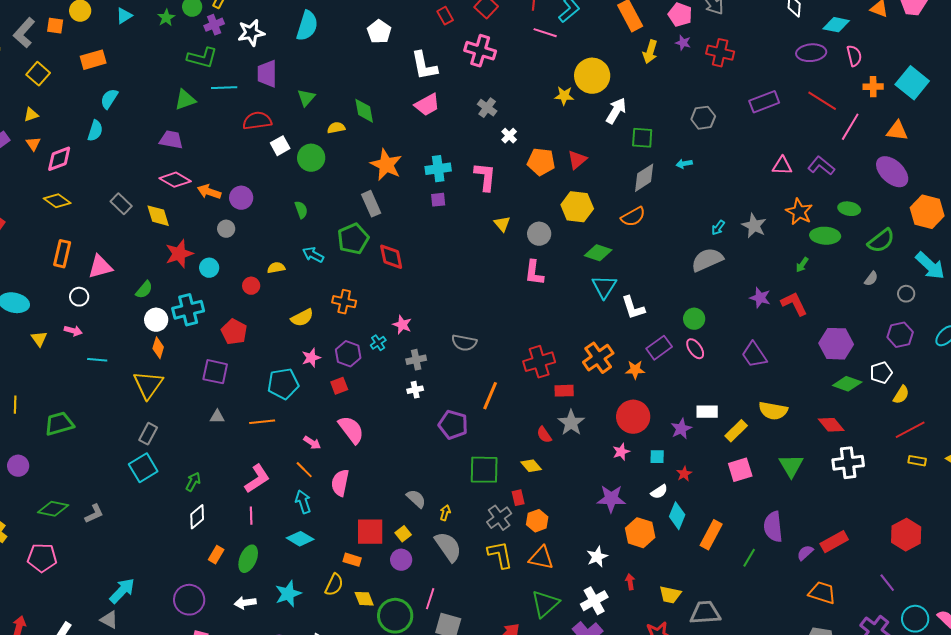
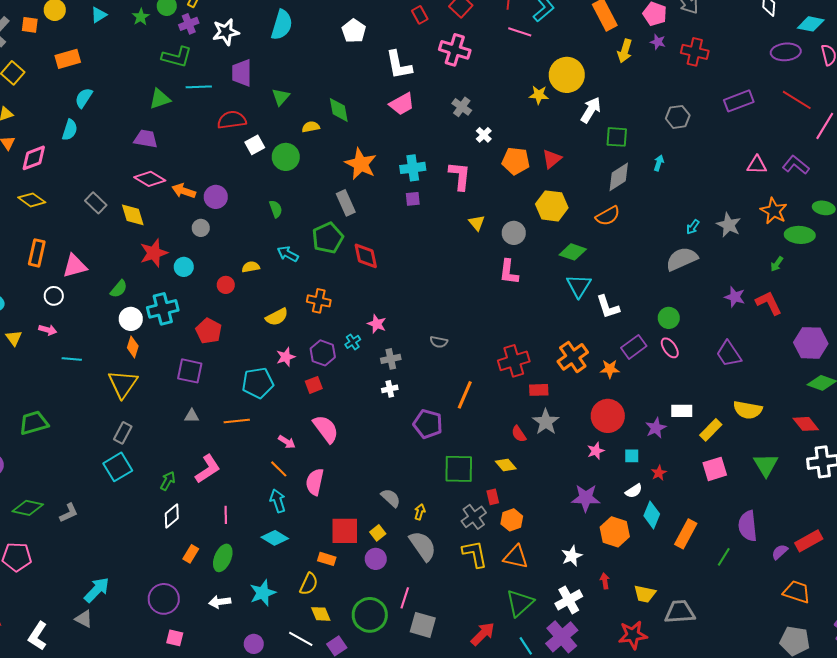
cyan arrow: (684, 164) -> (659, 163), turned 119
gray semicircle: (464, 343) -> (439, 342), size x0.7
pink L-shape: (257, 479) -> (208, 469), moved
yellow diamond: (364, 599) -> (321, 614), moved

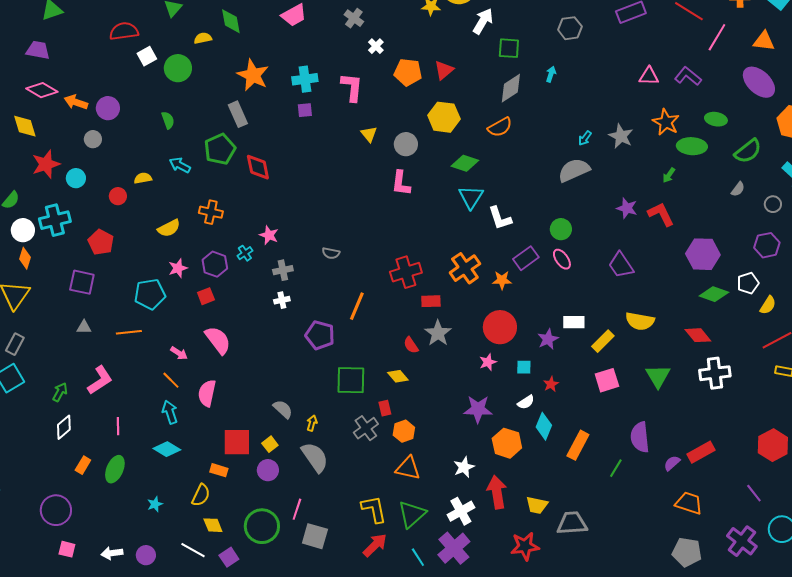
yellow L-shape: (475, 554) -> (374, 509), moved
red arrow: (605, 581) -> (497, 492), size x2.0
cyan star: (263, 593) -> (155, 504), size x0.6
white arrow: (220, 602) -> (112, 553), moved

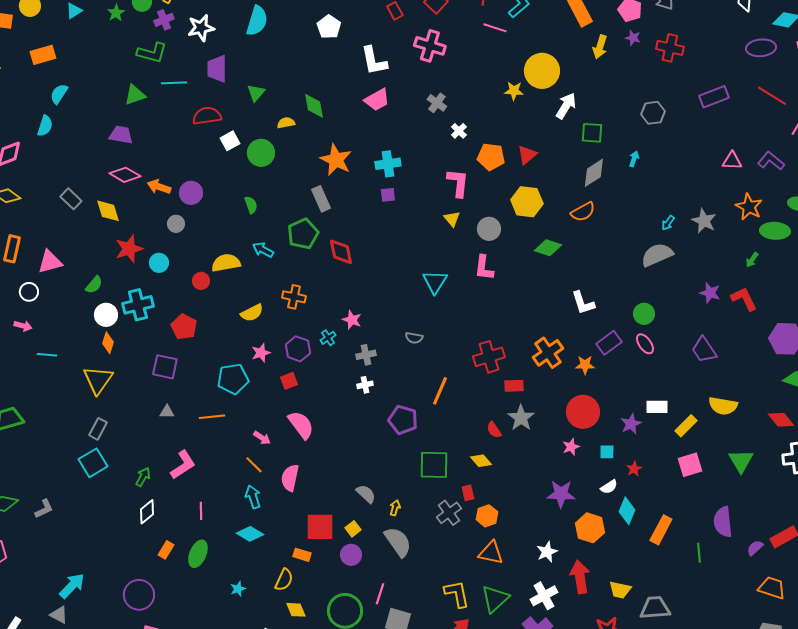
pink L-shape: (352, 87) -> (458, 183), moved
yellow semicircle: (143, 178) -> (226, 263), size x1.6
cyan triangle: (471, 197) -> (435, 282), moved
green line: (616, 468) -> (699, 553), turned -36

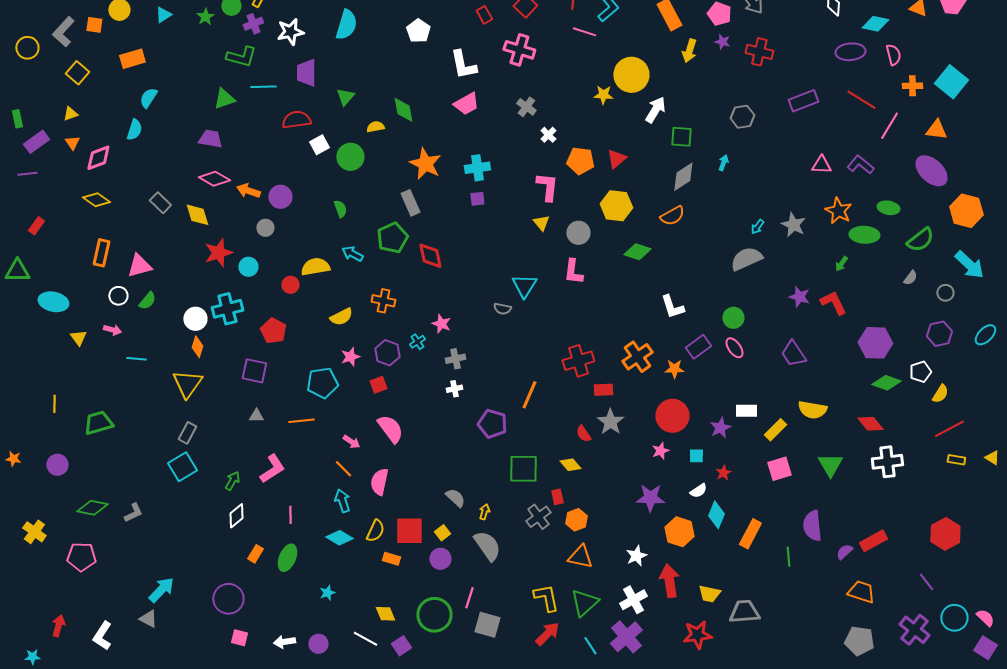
green semicircle: (94, 285) -> (147, 301), moved
gray semicircle: (414, 338) -> (502, 309), moved
yellow semicircle: (284, 580) -> (375, 531), moved

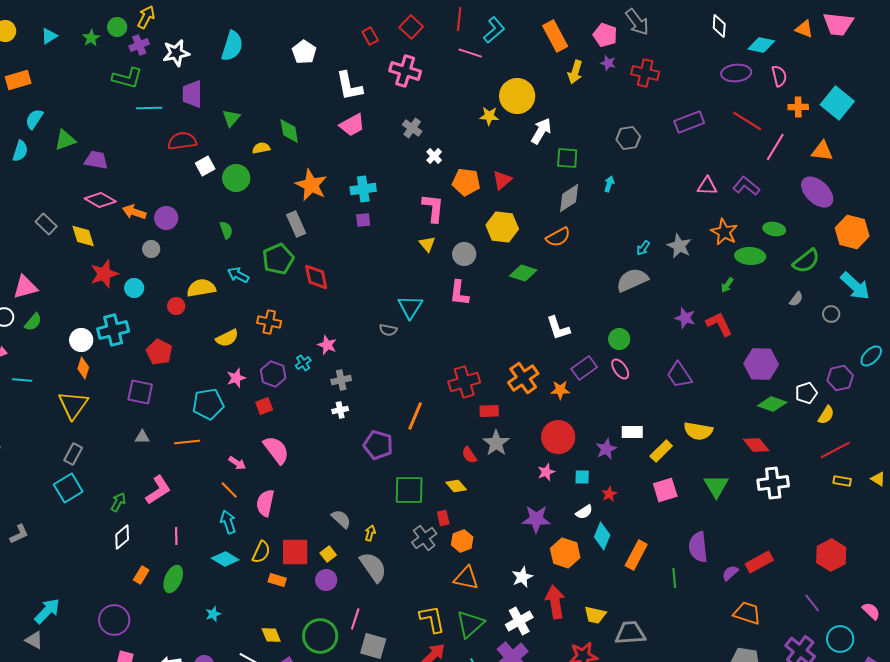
green triangle: (224, 99) -> (65, 140), moved
purple hexagon: (939, 334) -> (840, 378), moved
pink semicircle: (985, 618) -> (871, 611), moved

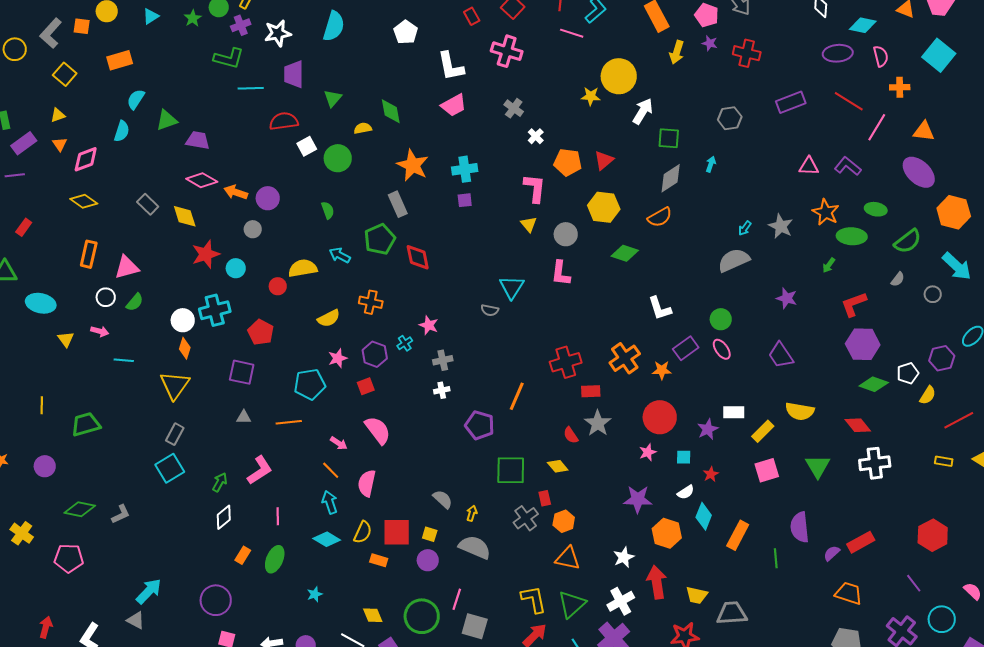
cyan square: (837, 103) -> (939, 55), moved
red L-shape: (719, 324) -> (854, 304), moved, turned -84
red line: (835, 450) -> (959, 420), moved
yellow square: (328, 554) -> (430, 534), turned -35
gray semicircle: (373, 567) -> (475, 547), turned -32

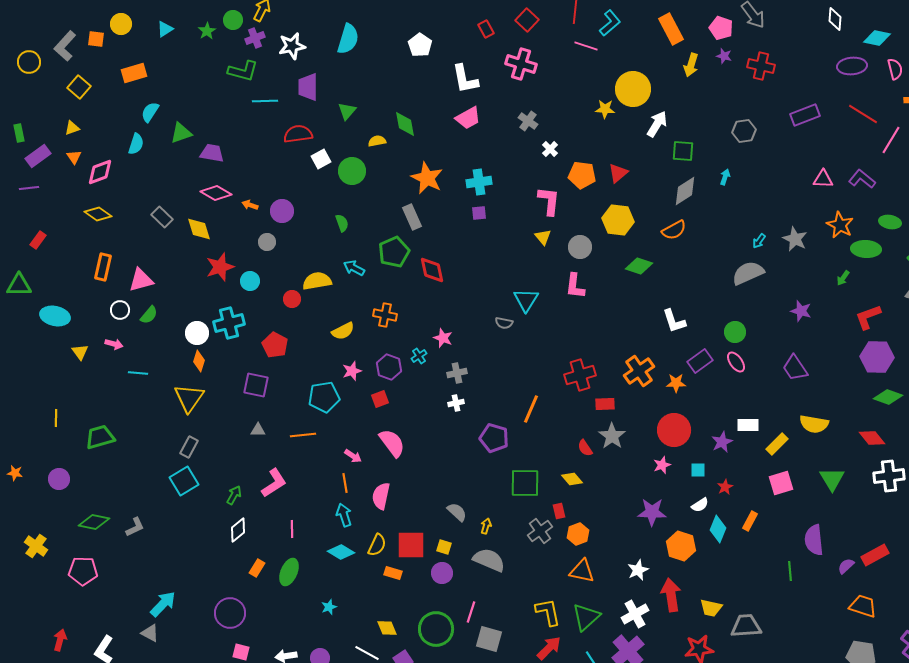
orange arrow: (236, 192) -> (250, 205), size x0.7
orange line: (331, 470) -> (345, 483), turned 36
orange rectangle: (738, 535) -> (750, 521), moved, size x0.7

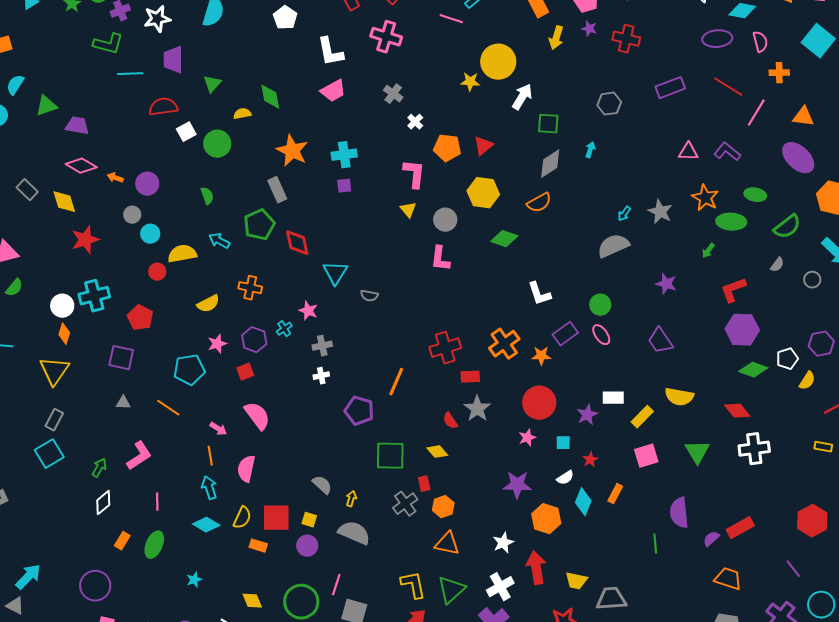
cyan circle: (250, 281) -> (150, 234), moved
cyan triangle: (526, 300) -> (335, 273), moved
orange line: (303, 435) -> (168, 408), turned 40

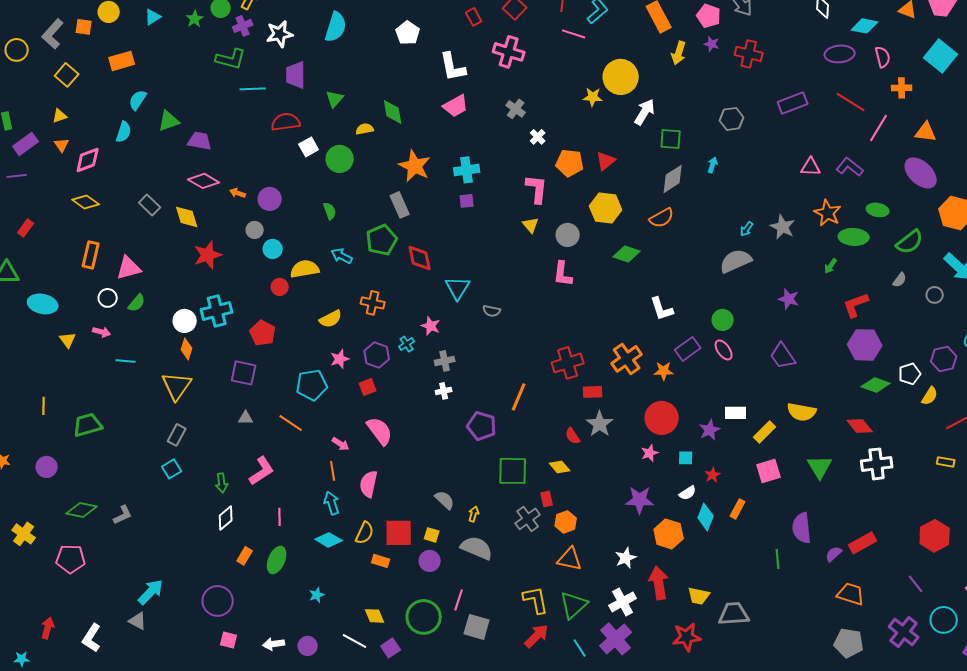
cyan square: (49, 454) -> (172, 469), size x0.7
green arrow: (99, 468) -> (222, 483), turned 144

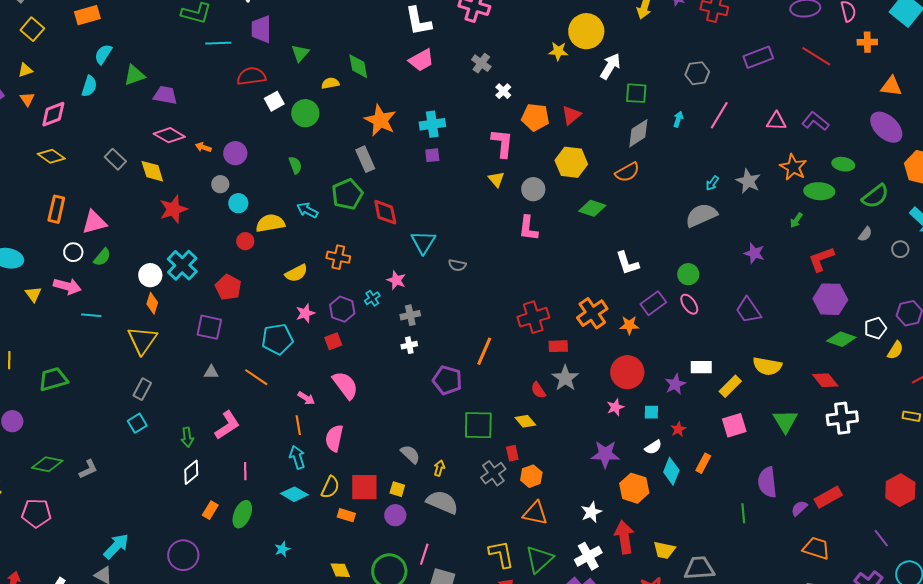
pink line: (879, 128) -> (719, 115), moved
cyan cross: (217, 311) -> (182, 265), turned -32
pink arrow: (102, 332) -> (67, 286), size x1.5

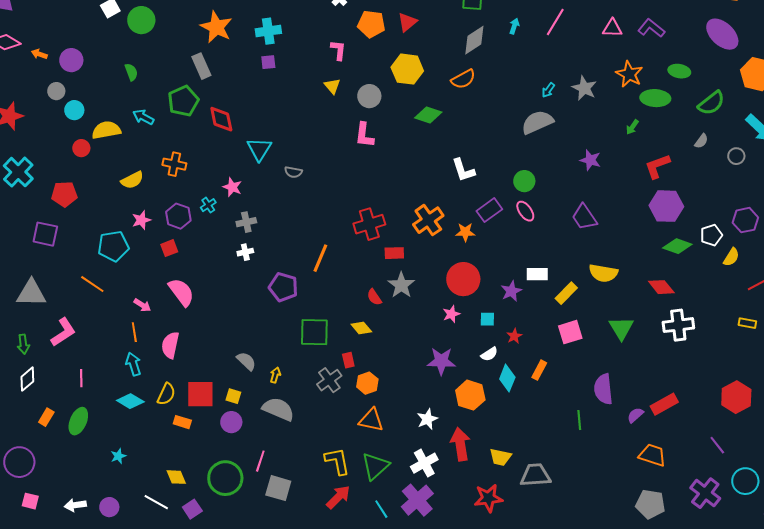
pink L-shape: (502, 143) -> (338, 50), size x0.7
red pentagon: (228, 287) -> (64, 194), turned -30
gray triangle: (211, 372) -> (31, 293), moved, size x2.0

